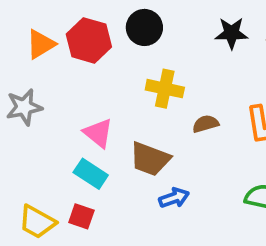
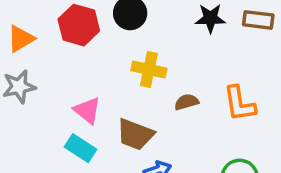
orange triangle: (41, 44) -> (21, 39), moved

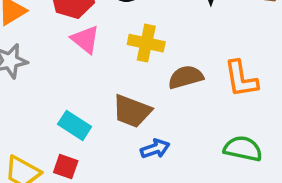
brown semicircle: (186, 102) -> (186, 77), size x1.4
pink triangle: (87, 110) -> (85, 40), moved

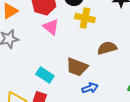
yellow cross: (146, 43) -> (85, 18), moved

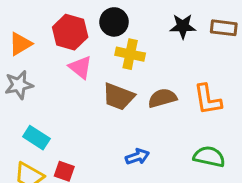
brown trapezoid: (77, 67) -> (118, 97), moved
cyan rectangle: (45, 75) -> (36, 138), moved

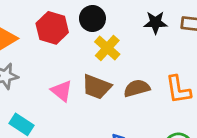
yellow cross: (130, 54) -> (107, 48), turned 30
pink triangle: (80, 67) -> (62, 91), moved

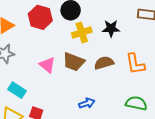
black star: (155, 23) -> (111, 28), moved
yellow cross: (107, 48) -> (82, 33), turned 30

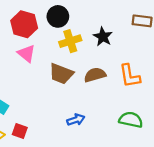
black star: (111, 28) -> (103, 37), turned 30
pink triangle: (47, 65) -> (26, 53), moved

